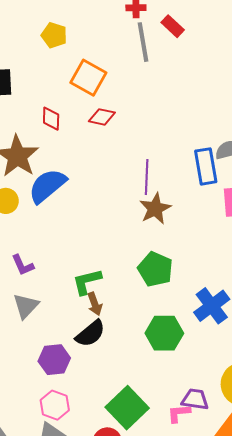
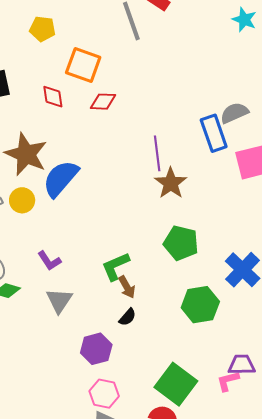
red diamond: (51, 119) -> (53, 97), moved
black semicircle: (90, 334) -> (128, 317), size x0.6

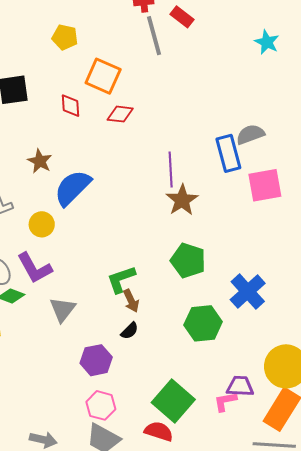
brown star: (26, 154) -> (40, 161), size x0.6
yellow circle: (22, 200) -> (42, 224), moved
purple L-shape: (49, 261) -> (35, 268), moved, size x1.5

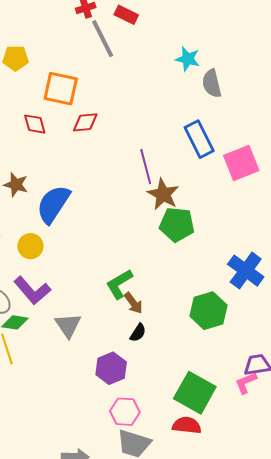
cyan star: (267, 42) -> (188, 59), moved
gray semicircle: (250, 134) -> (212, 84), moved, turned -72
green pentagon: (188, 261) -> (177, 225), moved

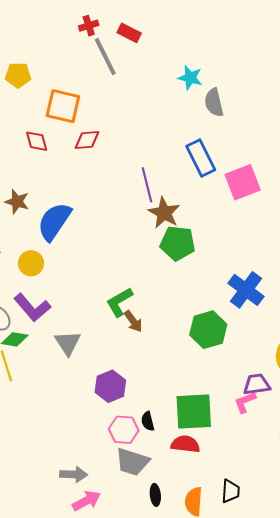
black semicircle: (138, 333) -> (148, 421), moved, turned 132
green square: (195, 393) -> (194, 412), turned -33

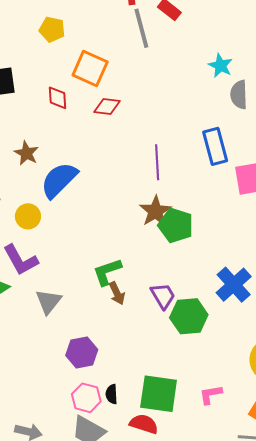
brown star: (164, 213) -> (155, 211), moved
purple trapezoid: (257, 384) -> (163, 296), moved, turned 56

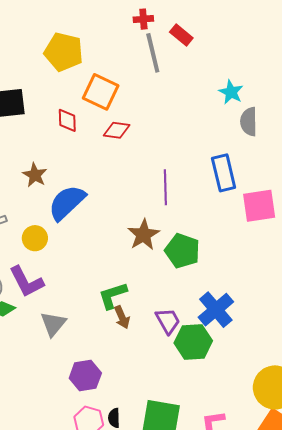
yellow pentagon: (52, 29) -> (64, 52), size x1.5
brown star: (155, 211) -> (144, 235), moved
blue cross: (234, 285) -> (216, 310), moved

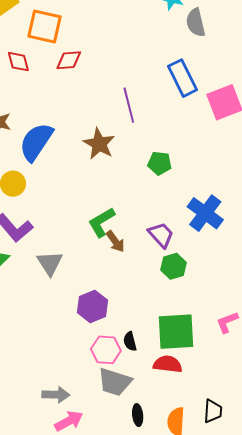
brown star: (144, 235) -> (99, 144), moved
green pentagon: (182, 251) -> (160, 163), size x0.7
green hexagon: (193, 342) -> (174, 266), moved, size x0.7

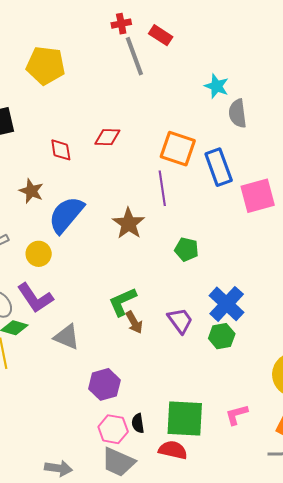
orange square: (45, 26) -> (178, 149), moved
red diamond: (18, 62) -> (61, 150), moved
gray triangle: (50, 263) -> (67, 337), turned -40
green hexagon: (174, 266) -> (222, 336), moved

